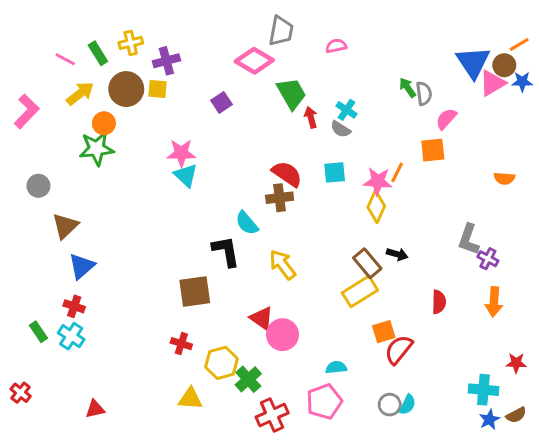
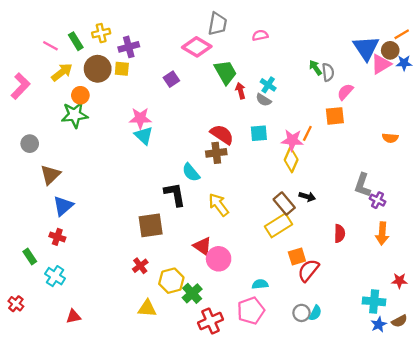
cyan cross: (71, 336) -> (55, 276), moved
red cross: (181, 344) -> (140, 266), turned 35

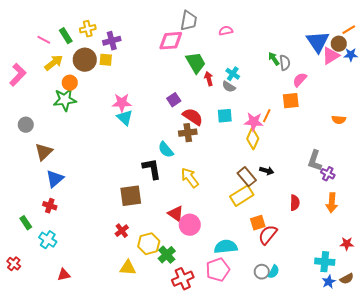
pink diamond: (197, 47) -> (171, 41), turned -35
purple square: (171, 79) -> (174, 100), moved
cyan semicircle: (260, 284) -> (226, 247), size x1.6

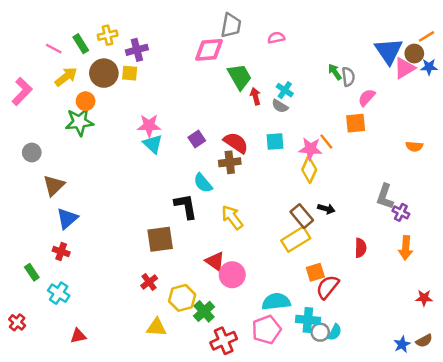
purple square: (174, 100) -> (197, 139), moved
orange line: (267, 116) -> (326, 142), turned -64
cyan cross: (325, 262) -> (308, 320), moved

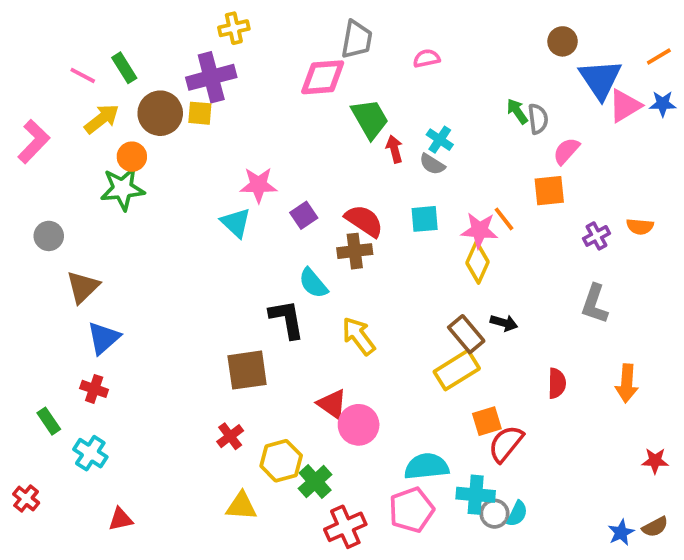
yellow cross: (108, 35) -> (234, 28), moved
purple cross: (137, 50) -> (211, 77), size x1.4
brown circle: (414, 54) -> (563, 41), moved
pink star: (149, 126) -> (258, 185), moved
purple cross: (401, 212) -> (597, 236), moved, turned 35

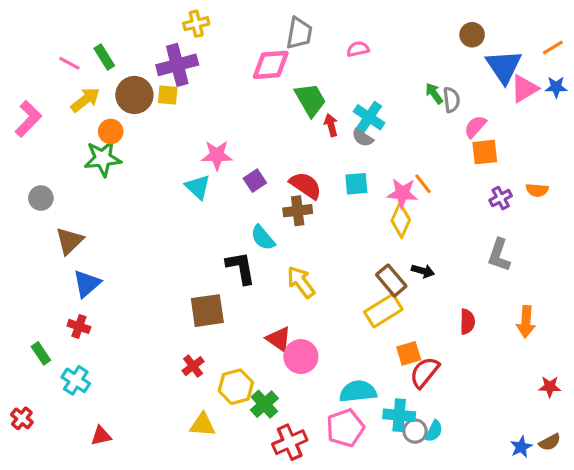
cyan cross: (440, 140) -> (369, 117), size x1.4
orange square: (549, 191) -> (485, 152), moved

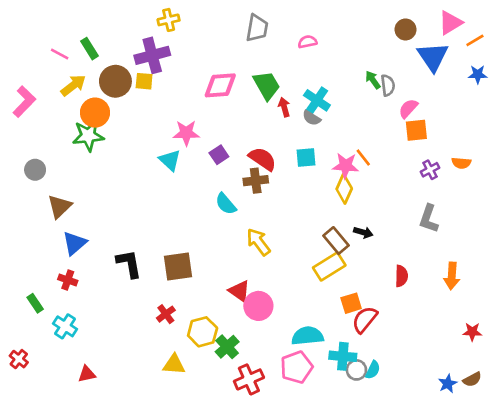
pink diamond: (271, 65) -> (220, 85), moved
pink triangle: (524, 89) -> (450, 23), moved
orange circle: (111, 131) -> (95, 113), size x1.4
black L-shape: (241, 268) -> (129, 264), moved

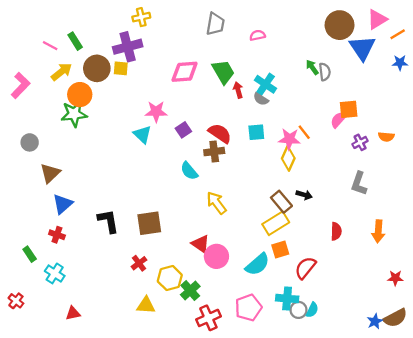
brown circle: (405, 29) -> (340, 25), size x1.6
pink semicircle: (408, 108) -> (338, 120), moved
orange square: (351, 303) -> (280, 250), moved
cyan semicircle: (307, 336) -> (257, 264), moved, turned 145
brown semicircle: (472, 379) -> (395, 318), size x1.5

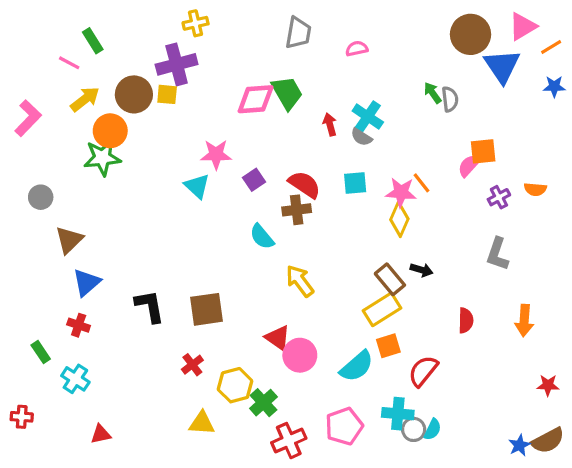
green rectangle: (75, 41) -> (93, 41), moved
green trapezoid: (223, 72) -> (287, 93), moved
red cross: (16, 301) -> (22, 417), turned -35

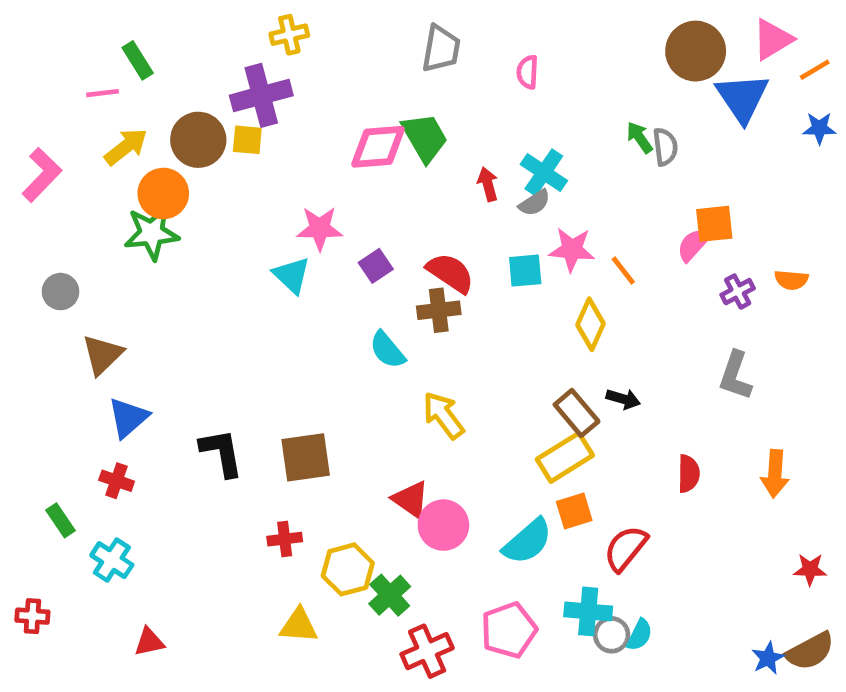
pink semicircle: (357, 49) -> (527, 72), turned -75
pink line: (69, 63) -> (103, 93), turned -35
gray semicircle: (361, 137) -> (534, 203), turned -65
pink star: (401, 192) -> (572, 250), moved
red cross: (192, 365) -> (285, 539), turned 30

